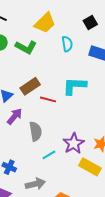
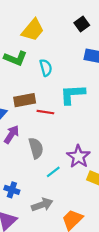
cyan semicircle: (67, 44) -> (46, 68), moved
brown rectangle: (30, 86) -> (25, 100), turned 30

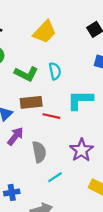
green L-shape: (15, 58) -> (26, 74), moved
purple star: (78, 156) -> (81, 150), moved
blue cross: (12, 190) -> (12, 192), turned -32

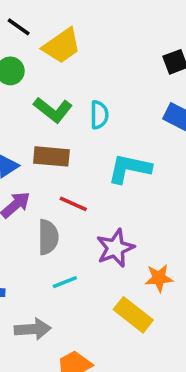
yellow trapezoid: (45, 32) -> (62, 46), moved
red line: (51, 116) -> (73, 204), moved

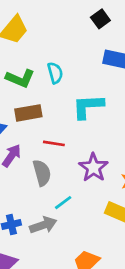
gray arrow: (33, 329) -> (43, 225), moved

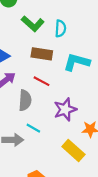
brown rectangle: (28, 113) -> (42, 54), moved
cyan line: (63, 203) -> (33, 128), turned 48

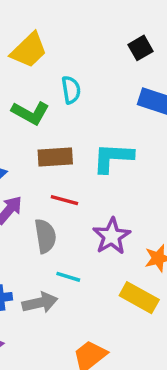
cyan semicircle: (60, 29) -> (71, 90), moved

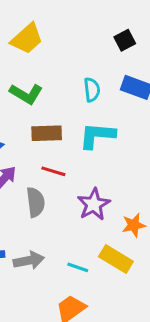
cyan semicircle: (71, 90) -> (92, 90), moved
cyan line: (68, 277) -> (78, 267), moved

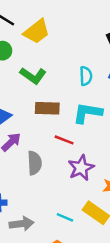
red line: (53, 171) -> (64, 140), moved
gray arrow: (29, 260) -> (22, 224), moved

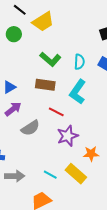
green L-shape: (33, 76) -> (50, 59), moved
cyan L-shape: (88, 113) -> (78, 92), turned -70
gray semicircle: (35, 163) -> (30, 128), turned 54

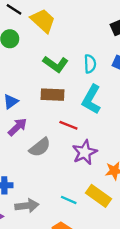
yellow trapezoid: (43, 22) -> (43, 21), turned -100

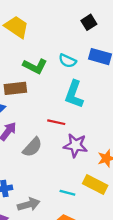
cyan semicircle: (90, 64) -> (67, 61), turned 126
brown rectangle: (53, 95) -> (15, 88), moved
purple star: (85, 152) -> (75, 145), turned -30

